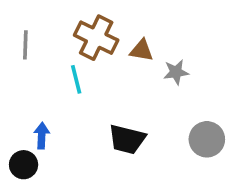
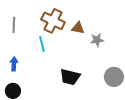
blue arrow: (42, 136) -> (14, 64), moved

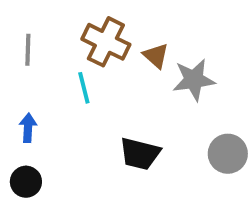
brown triangle: (78, 28) -> (156, 56), turned 32
gray star: (97, 40) -> (194, 80), size x1.5

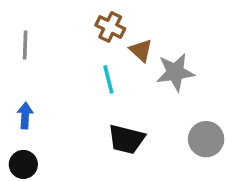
brown cross: (106, 42) -> (110, 27), moved, size x0.7
cyan line: (84, 88) -> (108, 79), moved

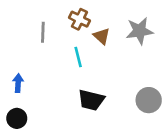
gray line: (25, 45) -> (43, 32), moved
gray star: (175, 72) -> (140, 31), moved

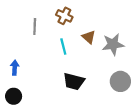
gray star: (140, 31) -> (113, 44), moved
brown triangle: (102, 36) -> (89, 37), moved

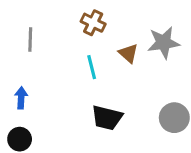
gray line: (35, 26) -> (30, 40), moved
gray star: (113, 44) -> (164, 43), moved

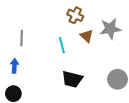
brown cross: (93, 23) -> (75, 15), moved
gray line: (30, 40) -> (22, 38), moved

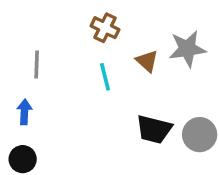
brown cross: (75, 15) -> (105, 28), moved
black trapezoid: (72, 79) -> (154, 129), moved

